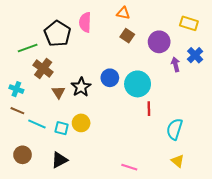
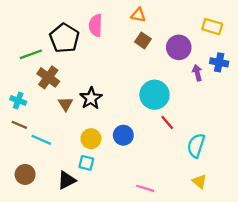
blue cross: (195, 55) -> (219, 62), turned -35
blue circle: (110, 78) -> (123, 135), moved
red line: (149, 109) -> (167, 122), turned -40
cyan square: (62, 128) -> (86, 163), moved

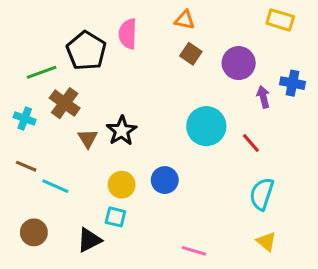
yellow rectangle: (212, 27) -> (280, 20), moved
cyan cross: (18, 101) -> (25, 118), moved
red line: (167, 122) -> (251, 143), moved

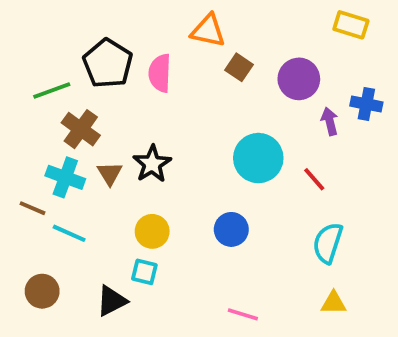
orange triangle: (185, 20) -> (208, 31), moved, size x1.4
pink semicircle: (128, 34) -> (160, 73), moved
cyan cross: (25, 118) -> (65, 177), moved, size x1.4
blue circle: (165, 180) -> (231, 229), moved
yellow triangle: (266, 242) -> (334, 303), turned -40

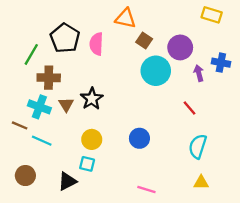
green line: (52, 90) -> (31, 54), turned -40
brown cross: (81, 129) -> (49, 78), turned -35
cyan circle: (258, 158) -> (156, 71), moved

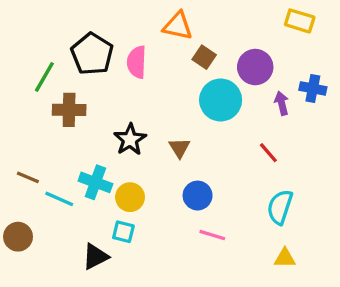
brown triangle: (66, 105) -> (179, 148), moved
cyan cross: (39, 107) -> (95, 182), moved
brown circle: (25, 176) -> (18, 237), moved
pink line: (146, 189) -> (212, 235), moved

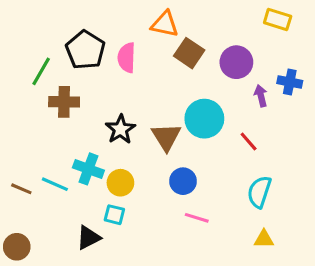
brown square: (204, 57) -> (189, 53), size x1.4
cyan circle: (221, 100) -> (204, 119), moved
brown triangle: (179, 148) -> (166, 137), size x1.5
brown line: (28, 177) -> (21, 189), moved
brown circle: (18, 237) -> (17, 247), moved

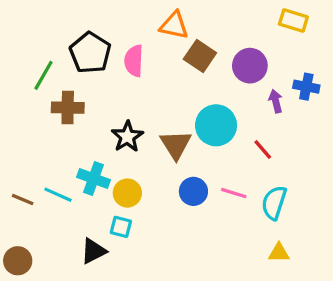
pink line: (197, 218) -> (234, 193), moved

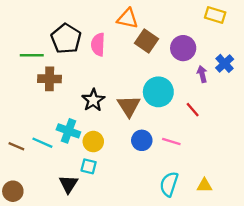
green line: (44, 75) -> (32, 55), turned 60
blue cross: (306, 87) -> (225, 63), turned 36
cyan semicircle: (274, 203) -> (169, 184), moved
black triangle: (93, 251) -> (68, 184), turned -30

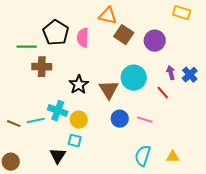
blue cross: (225, 63) -> (190, 75), moved
purple arrow: (202, 74) -> (171, 73), moved
cyan line: (42, 143) -> (36, 121), turned -36

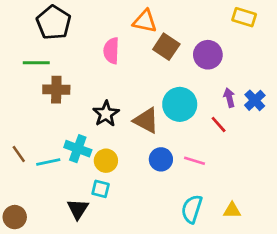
black pentagon: (56, 33) -> (54, 23), moved
brown triangle: (109, 90) -> (146, 120), turned -30
brown line: (14, 124) -> (19, 154), moved, turned 32

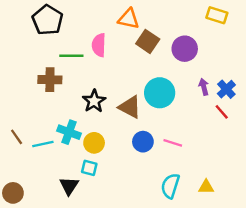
green line: (36, 63) -> (71, 56), moved
red line: (219, 124) -> (222, 112), moved

